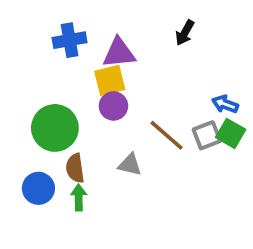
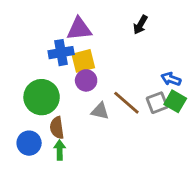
blue cross: (70, 40) -> (61, 53), moved
purple triangle: (119, 53) -> (79, 29), moved
gray triangle: (130, 165) -> (100, 111), moved

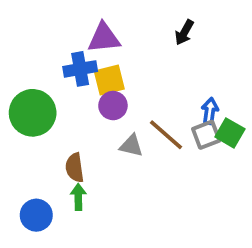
blue arrow: (171, 79) -> (210, 111), moved, turned 78
green circle: (42, 97) -> (33, 113), moved
blue circle: (29, 143) -> (36, 215), moved

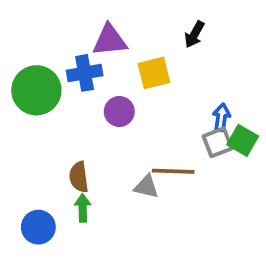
yellow square: (109, 80) -> (154, 73), moved
green circle: (33, 113) -> (36, 90), moved
brown line: (166, 135) -> (173, 171), moved, turned -39
gray triangle: (131, 146) -> (146, 187), moved

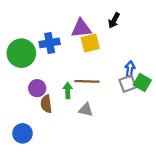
purple triangle: (110, 40) -> (81, 28), moved
purple circle: (119, 111) -> (37, 88), moved
brown line: (173, 171) -> (87, 81), moved
green arrow: (83, 208) -> (68, 90), moved

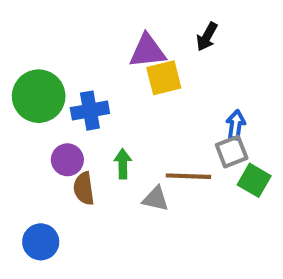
blue cross: (50, 43) -> (90, 111), moved
brown line: (87, 81) -> (188, 176), moved
green square: (142, 83) -> (254, 180), moved

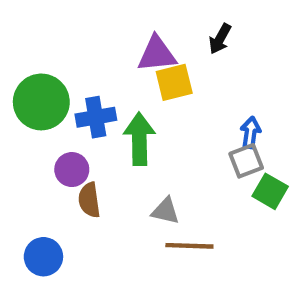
green arrow: (123, 164) -> (139, 139), moved, size x1.6
brown line: (188, 176) -> (189, 246), moved

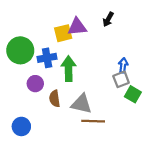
yellow square: (174, 82) -> (63, 33), moved
brown semicircle: (89, 200) -> (55, 99), moved
gray triangle: (165, 211) -> (81, 104), size x1.5

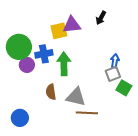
purple circle: (35, 84) -> (27, 65), moved

